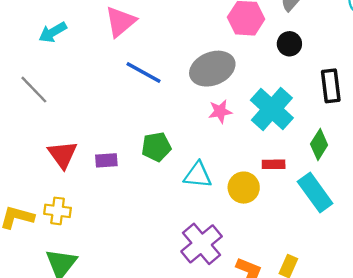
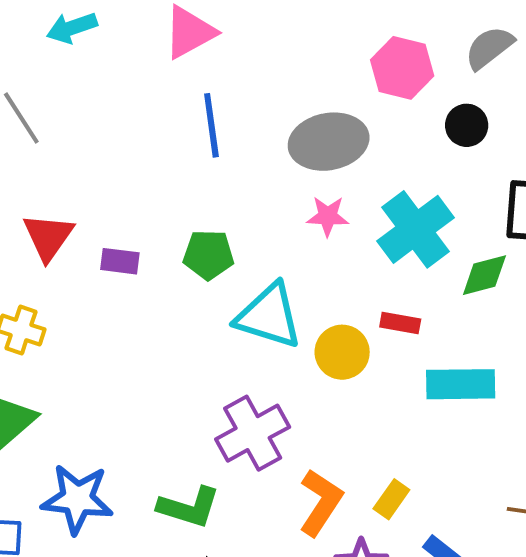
blue line: (143, 72) -> (211, 125), turned 42
green diamond: (319, 144) -> (484, 275), moved, turned 32
cyan triangle: (198, 175) -> (269, 316), size x1.4
cyan rectangle: (315, 193) -> (461, 384), turned -66

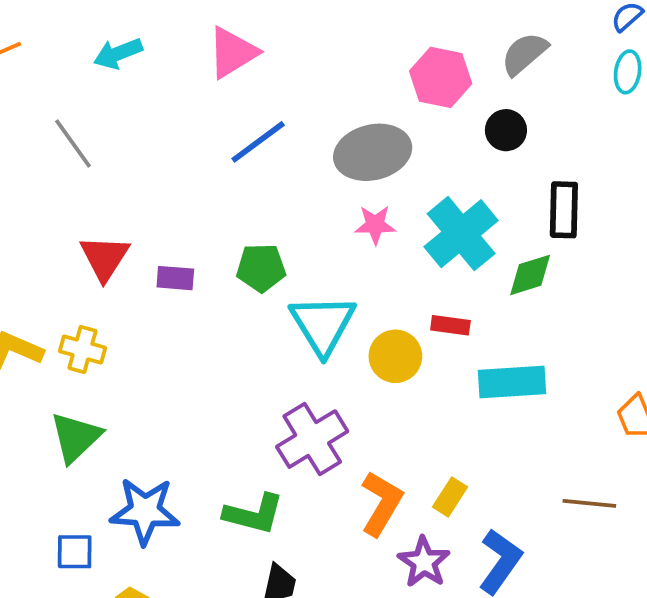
blue line: (211, 125) -> (258, 142), turned 64
cyan triangle: (269, 316) -> (323, 324), turned 44

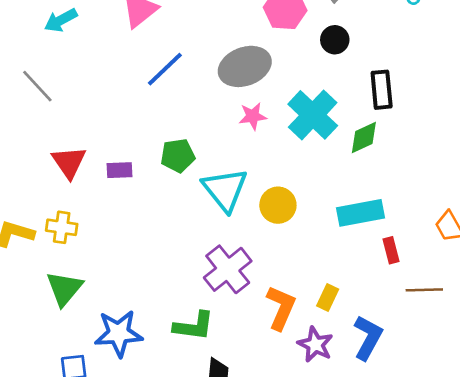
red rectangle: (450, 325) -> (391, 250), moved, turned 75

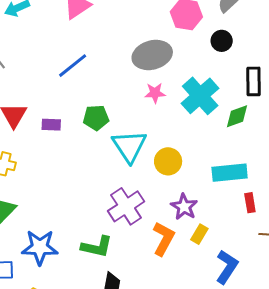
blue line: (165, 69) -> (73, 66), moved
purple star: (315, 345) -> (184, 207), moved

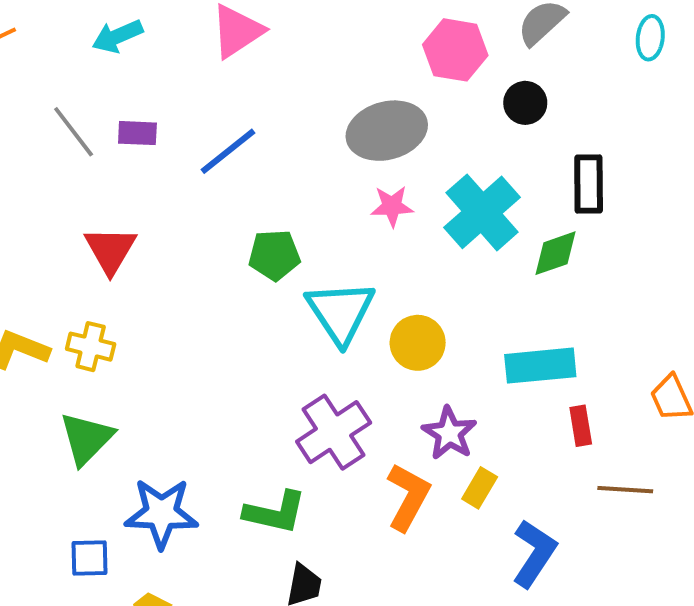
purple rectangle: (51, 125) -> (137, 133), moved

